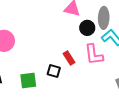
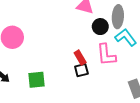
black square: (54, 71) -> (81, 70), moved, turned -32

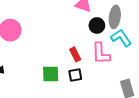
black square: (81, 70) -> (75, 75), moved
green square: (37, 80) -> (51, 74), moved

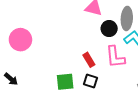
black square: (75, 75) -> (91, 81), turned 32

